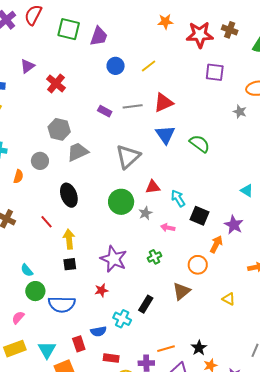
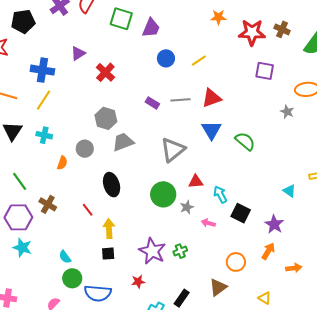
orange arrow: (216, 244) -> (268, 251), moved
green cross: (155, 257) -> (180, 251), moved

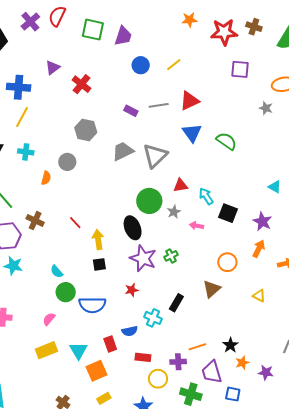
gray trapezoid: (123, 142) -> (123, 151), moved
black ellipse: (112, 185) -> (133, 228), moved

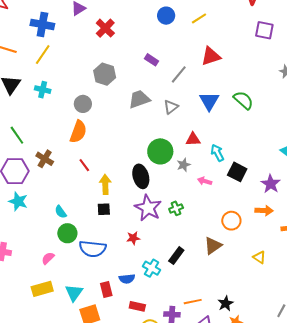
gray line: (159, 105) -> (179, 74), moved, turned -48
blue triangle: (192, 133) -> (209, 101), moved
gray triangle: (155, 156) -> (171, 107), size x0.6
orange semicircle: (46, 178) -> (78, 132), moved, size x1.6
orange arrow: (259, 249) -> (264, 211), turned 60

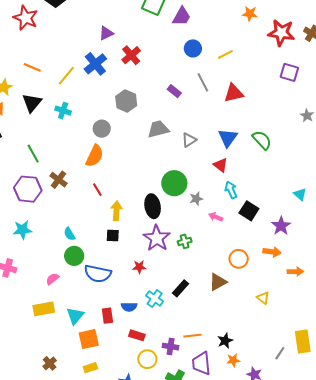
blue cross: (42, 24) -> (95, 64), moved, turned 35
gray line: (179, 74) -> (203, 82), moved, turned -72
red triangle: (193, 139) -> (221, 165), moved, turned 35
cyan star: (18, 201) -> (23, 230), moved, turned -30

